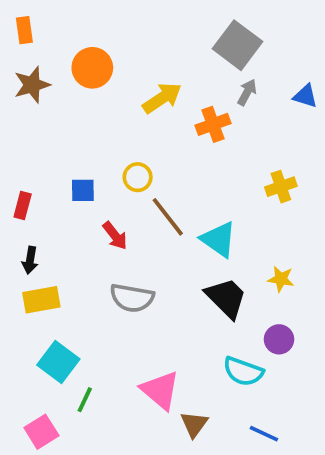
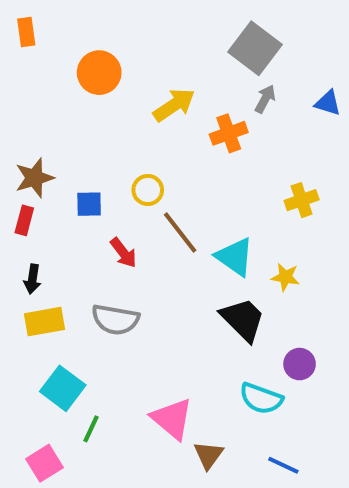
brown star: (32, 85) -> (34, 178), moved
yellow star: (281, 279) -> (285, 277), moved
gray semicircle: (132, 298) -> (115, 320), moved

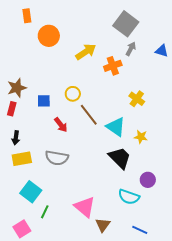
orange rectangle: (26, 32) -> (27, 16), moved
yellow cross: (302, 200) -> (137, 99), moved, turned -35

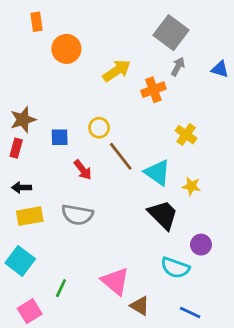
black arrow: (16, 138) -> (22, 188), turned 80
cyan square: (31, 192) -> (20, 261), moved
brown triangle: (103, 225) -> (140, 306), turned -35

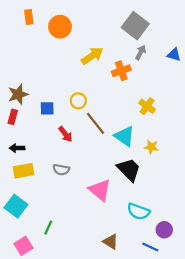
orange circle: (66, 49) -> (60, 27), moved
gray semicircle: (77, 215) -> (61, 170), size x0.7
purple circle: (201, 245) -> (164, 230), moved
pink triangle: (115, 281) -> (100, 190), moved

